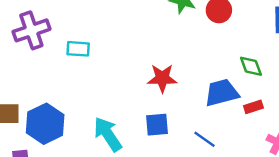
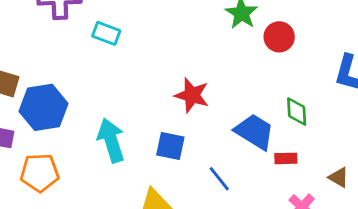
blue trapezoid: (222, 93) -> (255, 132), turned 30

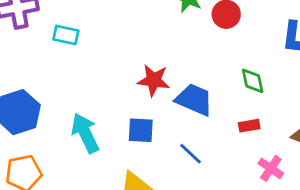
blue trapezoid: (255, 132) -> (194, 100), moved

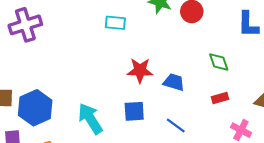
cyan rectangle: (66, 35) -> (115, 23), moved
blue trapezoid: (194, 100) -> (174, 82), size x0.7

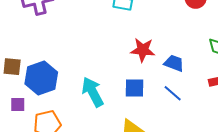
blue line: (176, 125) -> (173, 93), moved

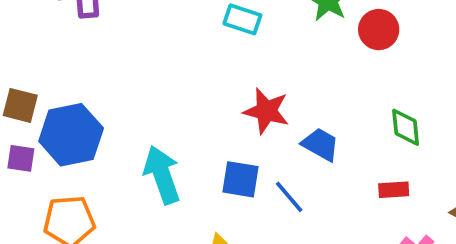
blue line: (173, 93) -> (289, 197), moved
purple square: (18, 104) -> (21, 158), moved

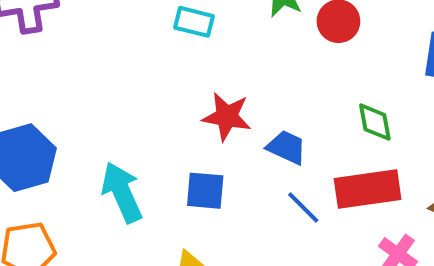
red rectangle: (394, 190) -> (368, 189), size x2.0
blue line: (289, 197) -> (303, 208), moved

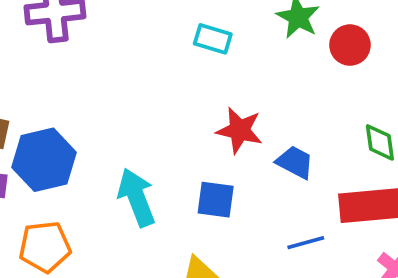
blue line: (303, 208) -> (306, 243), moved, turned -63

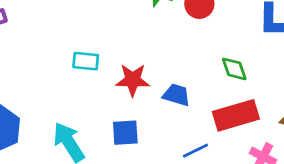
cyan rectangle: (213, 39) -> (86, 61), moved

